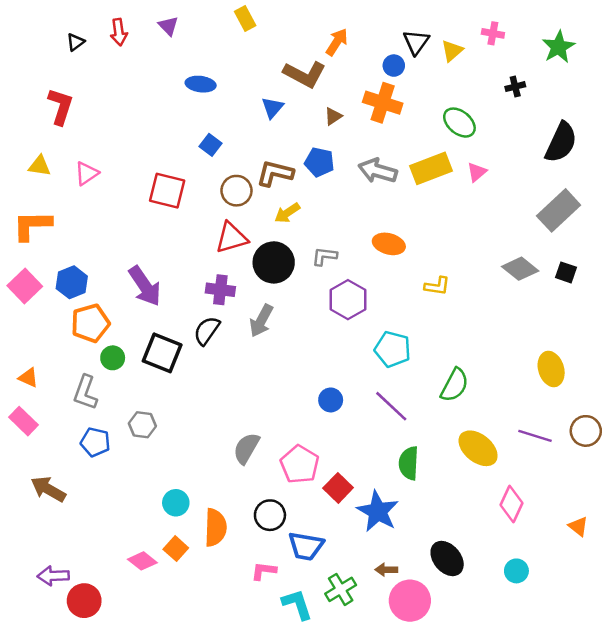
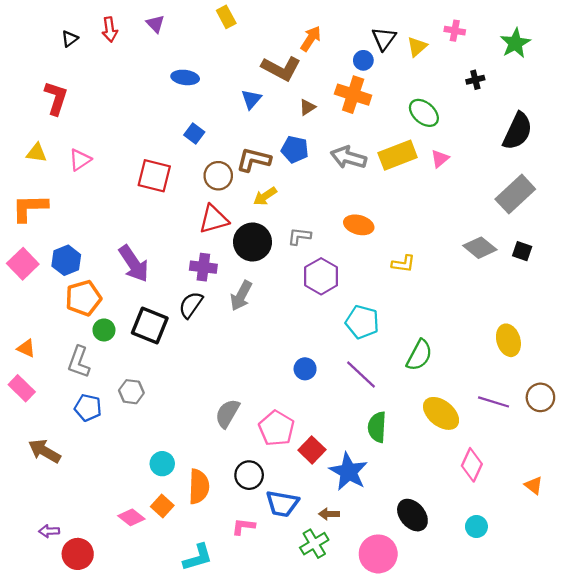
brown arrow: (386, 570) -> (329, 514), moved
purple arrow: (53, 576) -> (49, 531), size x0.7
cyan L-shape: (297, 604) -> (198, 557), moved, turned 92

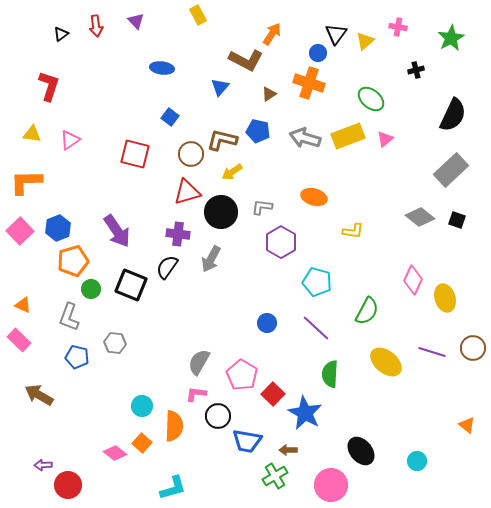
pink diamond: (472, 465) -> (413, 280), moved
pink L-shape: (243, 527) -> (196, 394), moved

